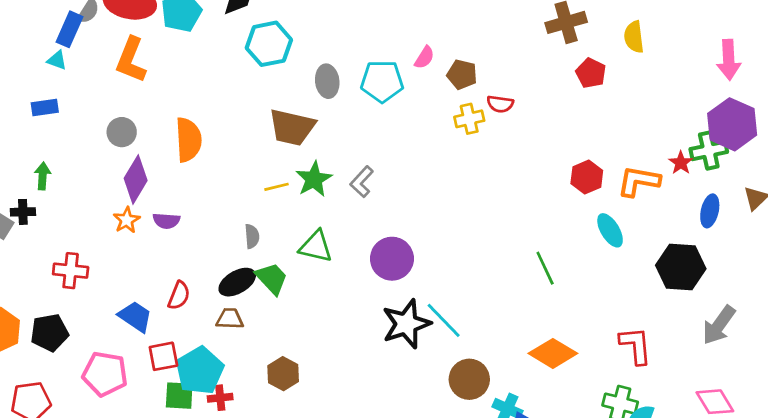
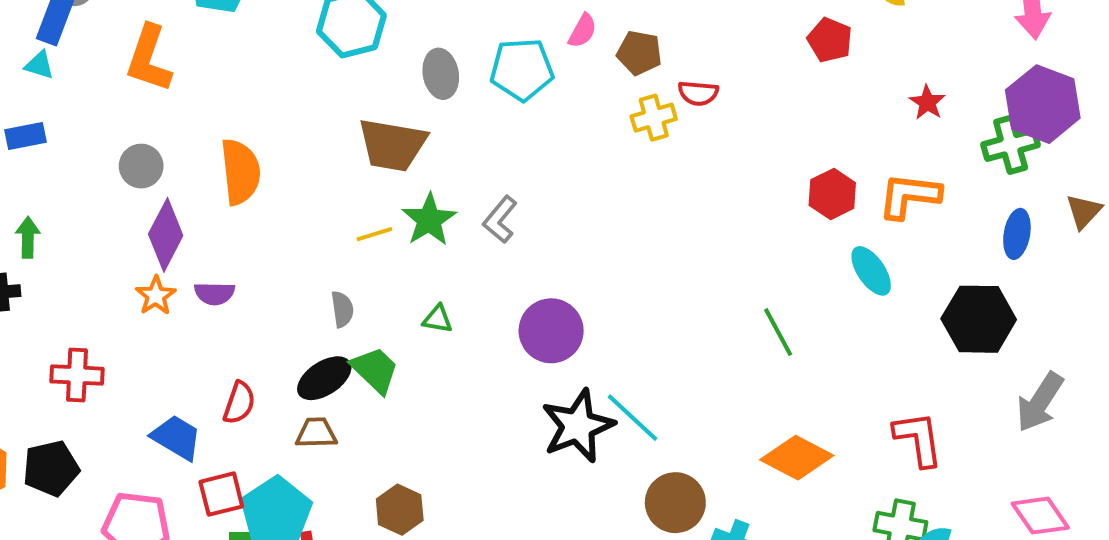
red star: (681, 163) -> (927, 102), moved
green triangle: (316, 246) -> (438, 319), size x0.6

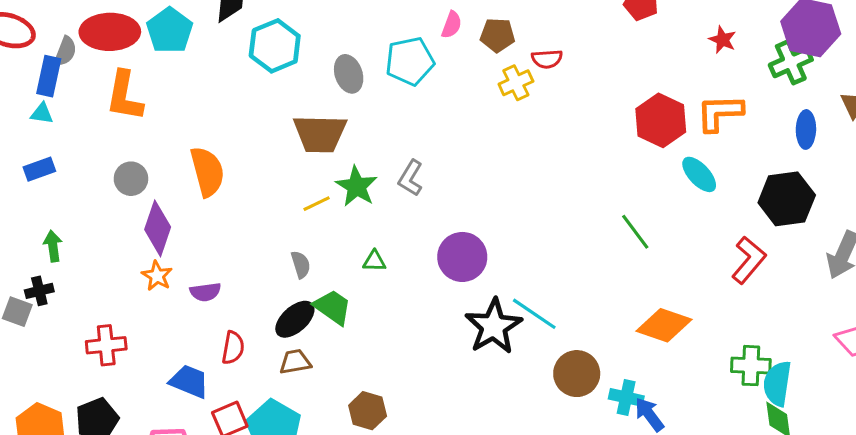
red hexagon: (832, 194) -> (661, 120), size x1.4
purple semicircle: (215, 293) -> (205, 292), moved
red L-shape: (918, 439) -> (749, 260), moved, turned 57

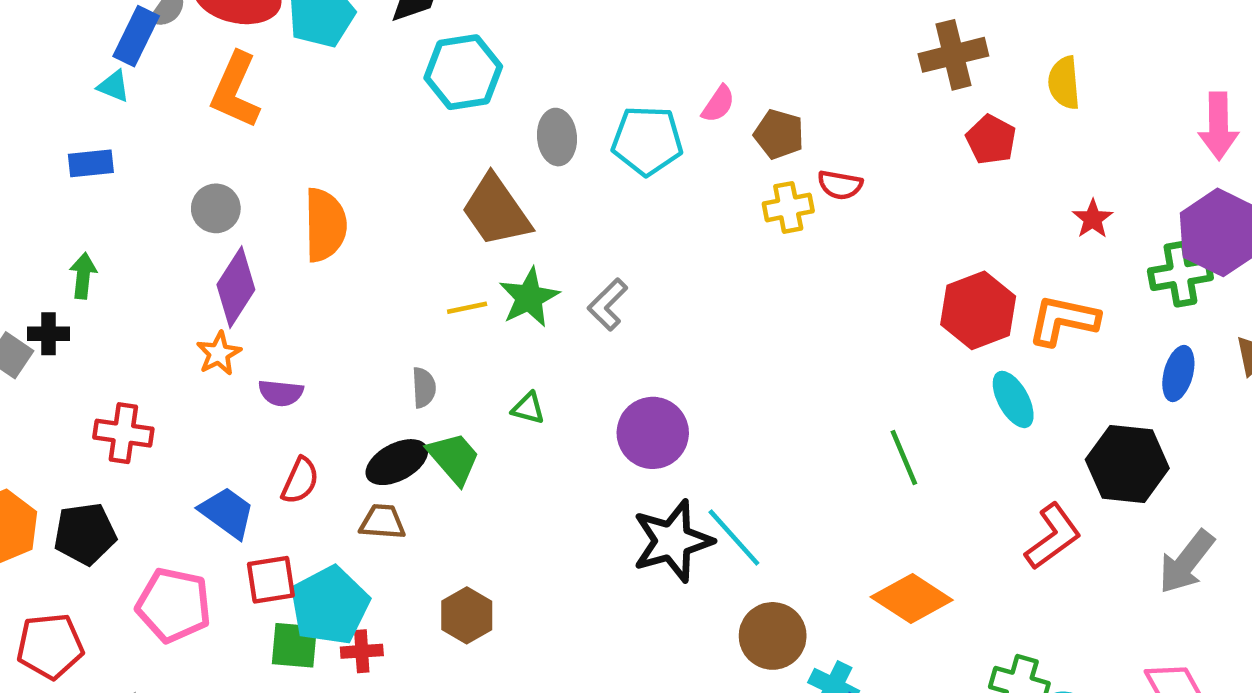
brown trapezoid: (320, 134) -> (496, 211), turned 40

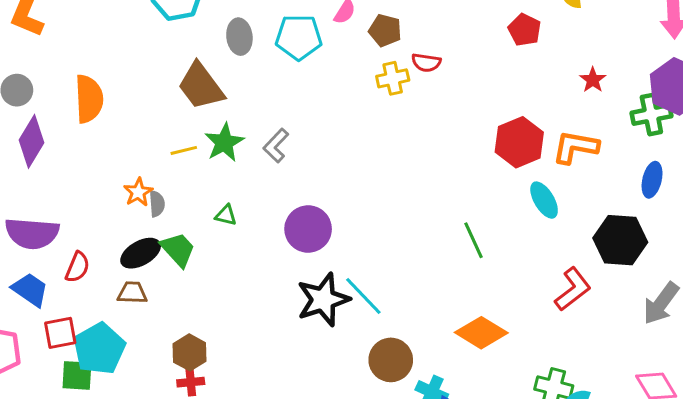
orange star: (219, 353) -> (138, 192), moved
purple semicircle: (281, 393) -> (32, 233), moved, size x1.8
red cross: (362, 651) -> (191, 382), moved

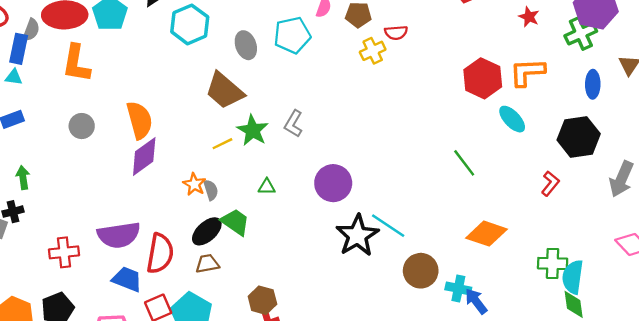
purple diamond: (32, 141) -> (144, 157), moved, turned 36
red semicircle: (77, 267) -> (160, 253), size x1.6
red L-shape: (573, 289) -> (550, 184), size x0.7

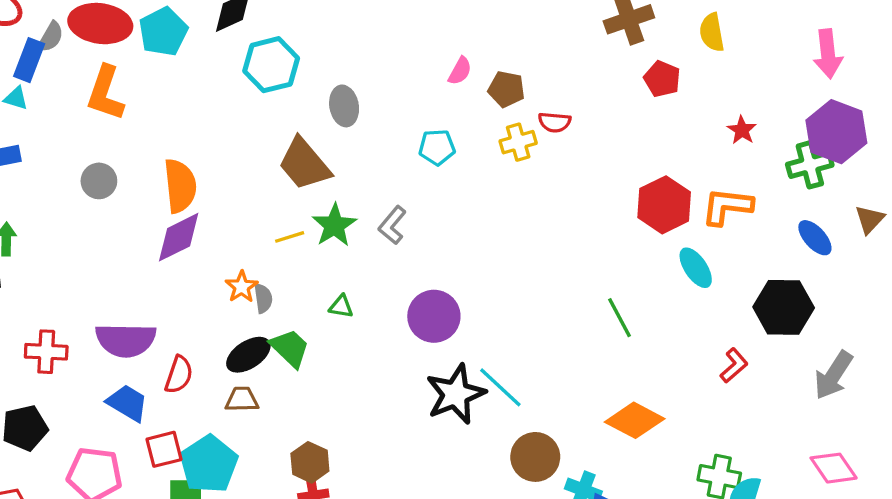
cyan pentagon: (292, 35) -> (437, 147), moved, size x0.7
blue ellipse: (593, 84) -> (815, 238), turned -52
red semicircle: (160, 253) -> (179, 375), size x0.7

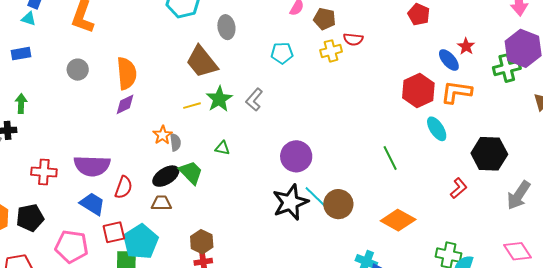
purple diamond: (179, 237) -> (125, 104), size x0.7
blue ellipse: (815, 238) -> (449, 60), moved
purple circle: (434, 316) -> (296, 156), moved
brown circle: (535, 457) -> (338, 204), moved

